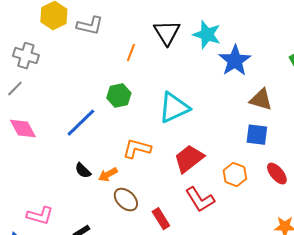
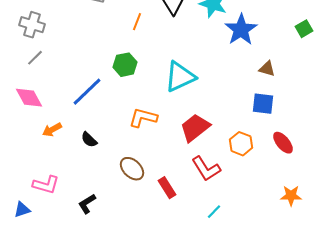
gray line: (15, 89) -> (35, 58), moved
brown triangle: (261, 100) -> (267, 69), size x0.7
orange arrow: (108, 175) -> (52, 130), moved

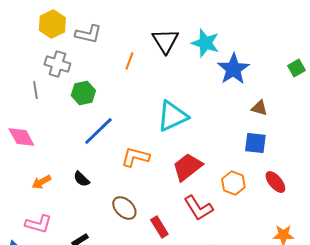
gray cross: (32, 25) -> (57, 64), moved
gray line: (35, 58) -> (35, 90), moved, turned -54
green hexagon: (125, 65) -> (83, 93), moved
blue line: (87, 92) -> (98, 131), moved
orange arrow: (52, 130) -> (41, 182), moved

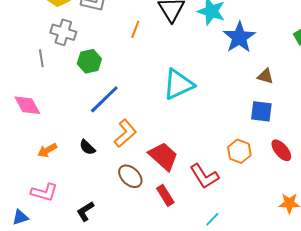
orange L-shape: (135, 157) -> (125, 133), moved, turned 124
red trapezoid: (187, 167) -> (163, 156), moved, turned 80

